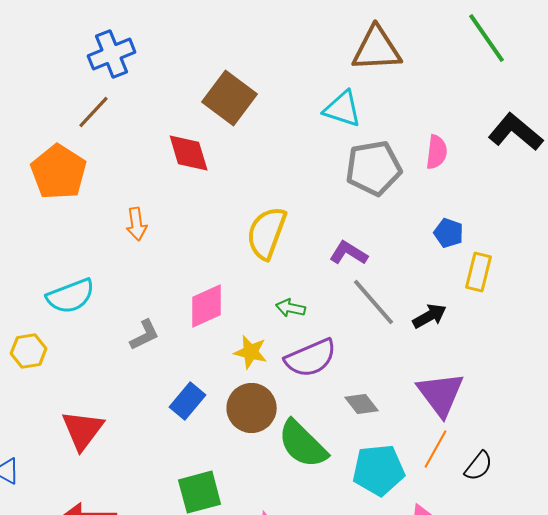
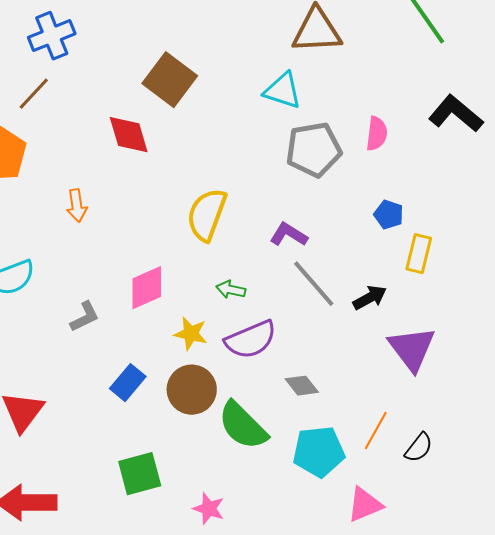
purple triangle: (441, 394) -> (412, 349), moved

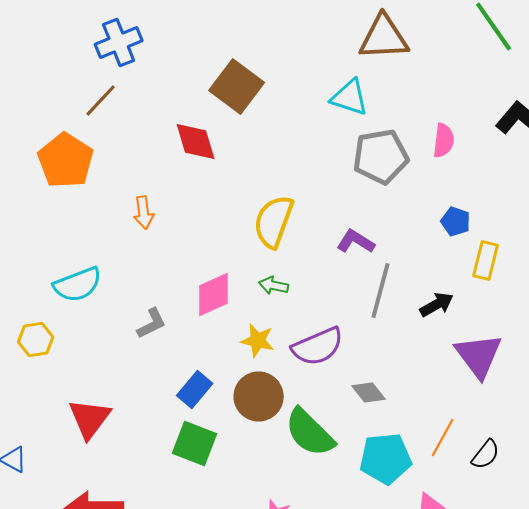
gray line: (314, 284) -> (381, 290), turned 56
green arrow: (231, 290) -> (274, 286), moved
green square: (140, 474) -> (195, 444), moved, turned 36

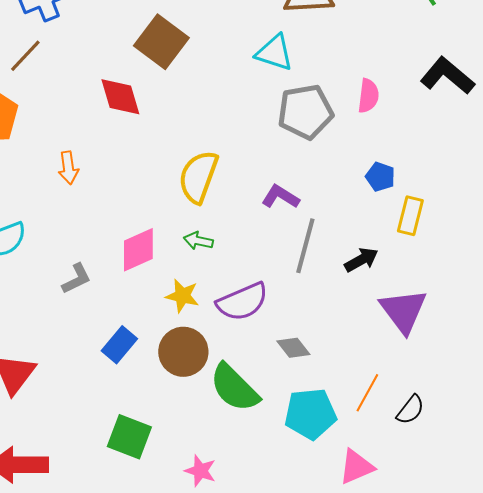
green square: (195, 444) -> (129, 437), moved

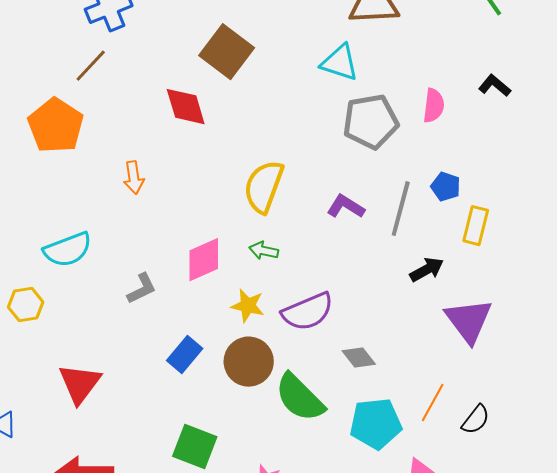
black L-shape: (447, 76) -> (495, 86), moved, size x0.6
gray line: (305, 246) -> (401, 209), moved

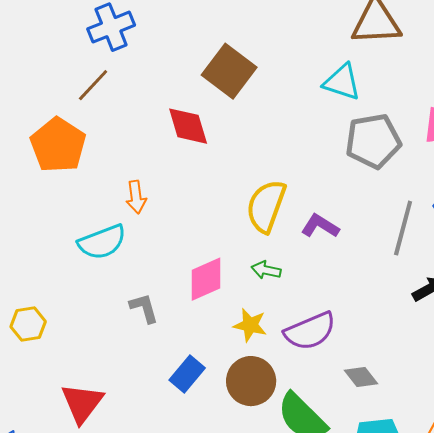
purple L-shape: (346, 207) -> (320, 226), moved
cyan semicircle: (68, 250) -> (102, 242), moved
gray L-shape: (142, 289) -> (144, 308), turned -80

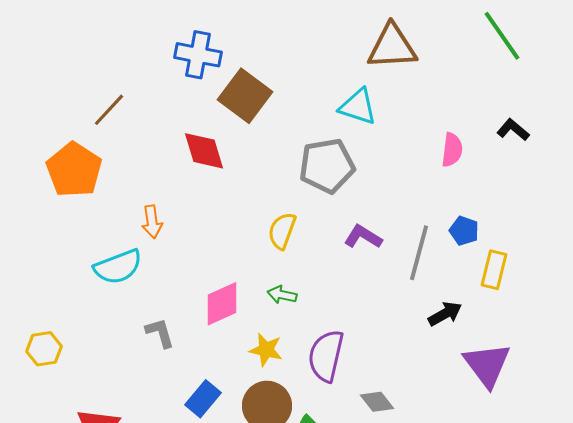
blue cross: (111, 27) -> (198, 55), moved, turned 33
gray pentagon: (373, 141) -> (327, 166), moved
yellow semicircle: (266, 206) -> (282, 231), size x0.7
purple L-shape: (320, 226) -> (363, 237), moved
purple semicircle: (310, 331) -> (326, 356), turned 126

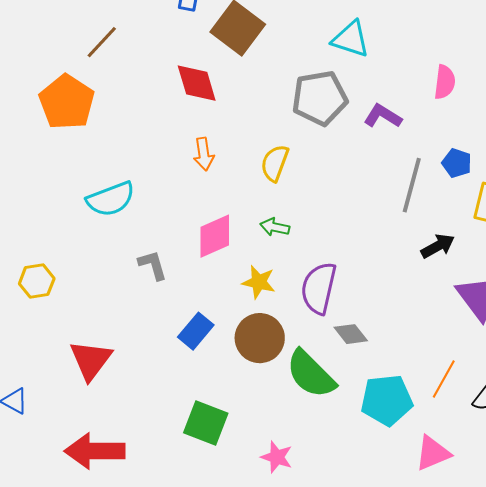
orange arrow: (152, 222) -> (204, 154), moved
purple L-shape: (363, 237) -> (383, 116), moved
gray diamond: (377, 402) -> (351, 334), moved

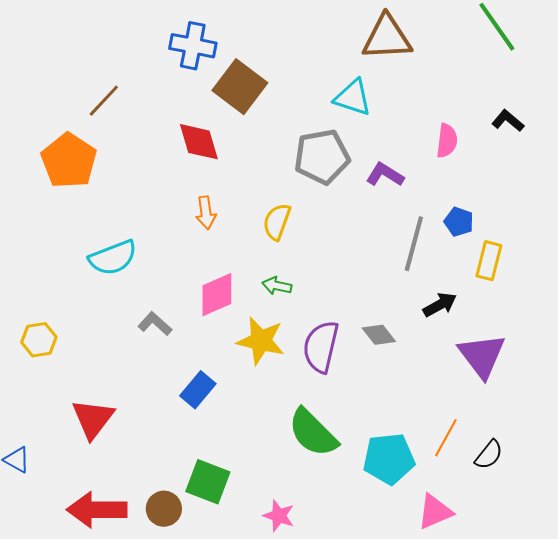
gray L-shape: (153, 265) -> (155, 324), turned -32
yellow star: (259, 282) -> (261, 341), size x1.4
gray diamond: (351, 334) -> (379, 335), moved
brown circle: (260, 338) -> (164, 509), moved, size x0.7

